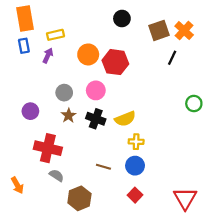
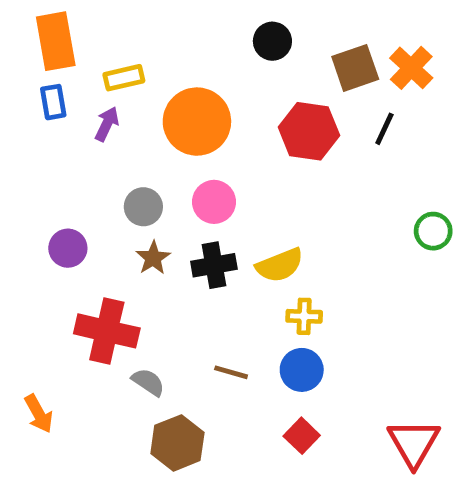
orange circle: (88, 54) -> (197, 122), size x1.4
red hexagon: (115, 62) -> (309, 131), moved
black cross: (96, 119) -> (214, 265), turned -30
gray semicircle: (57, 175) -> (148, 382), moved

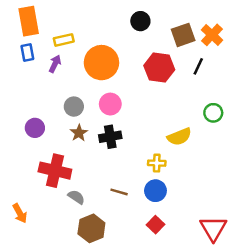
green circle: (433, 231) -> (213, 113), moved
yellow semicircle: (280, 265) -> (179, 137), moved

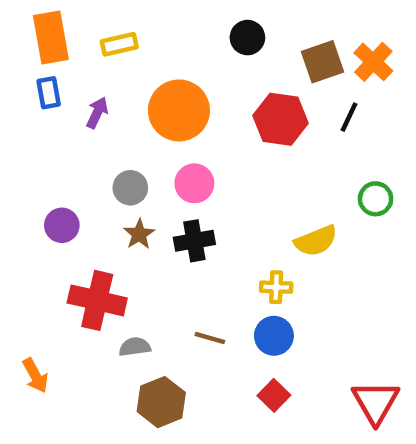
yellow rectangle: (64, 40) -> (119, 44), moved
gray semicircle: (76, 197) -> (135, 347), turned -42

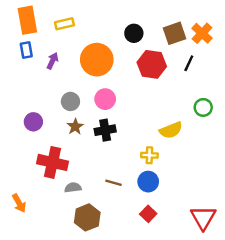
black circle: (247, 38) -> (134, 33), moved

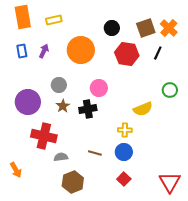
blue rectangle: (26, 50) -> (22, 51), moved
pink circle: (105, 99) -> (99, 88), moved
purple circle: (33, 122) -> (28, 102), size x1.6

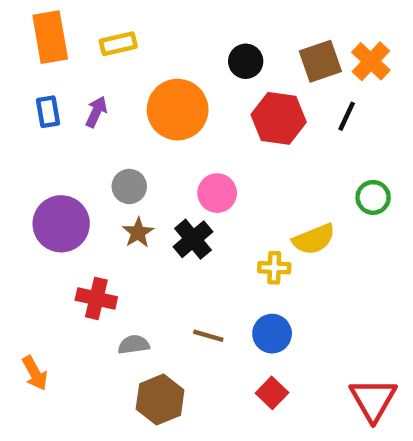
black cross: (88, 109) -> (193, 239), turned -30
yellow cross: (125, 130) -> (274, 268), moved
red cross: (44, 136) -> (96, 298), size x0.7

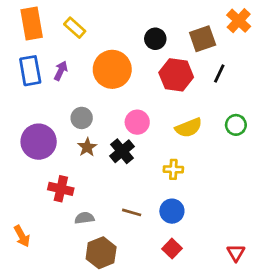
yellow rectangle: (118, 44) -> (75, 28), turned 55
orange cross: (371, 61) -> (239, 21), moved
blue rectangle: (48, 112) -> (30, 71), size x1.5
yellow semicircle: (314, 239) -> (189, 128), moved
red triangle: (373, 400) -> (236, 253), size x0.6

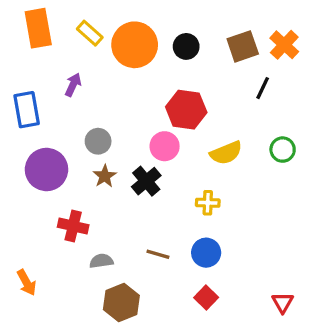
orange cross: (239, 21) -> (284, 45), moved
orange circle: (112, 69) -> (135, 45), moved
blue rectangle: (30, 71) -> (27, 110), moved
red hexagon: (176, 75) -> (186, 110), moved

